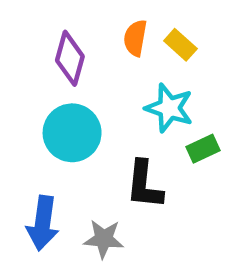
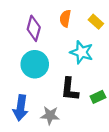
yellow rectangle: (180, 45) -> (96, 22), moved
green rectangle: (203, 149) -> (98, 97), moved

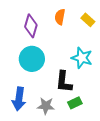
cyan star: (82, 52) -> (82, 58), moved
green rectangle: (98, 97) -> (75, 103), moved

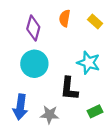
green rectangle: (75, 103) -> (95, 111), moved

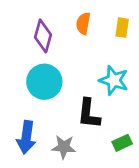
yellow rectangle: (95, 22) -> (122, 28), turned 56

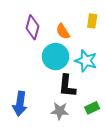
orange semicircle: (83, 23) -> (63, 31), moved, turned -42
cyan circle: (44, 82) -> (56, 57), moved
gray star: (64, 147) -> (60, 111), moved

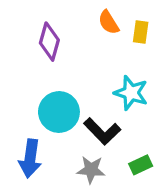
orange semicircle: (63, 31) -> (109, 22), moved
cyan circle: (56, 57) -> (59, 112), moved
black L-shape: (67, 86) -> (102, 131), turned -50

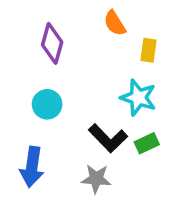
yellow rectangle: (141, 32) -> (149, 50), moved
cyan circle: (59, 112) -> (47, 104), moved, size x0.7
green rectangle: (141, 165) -> (147, 143), moved

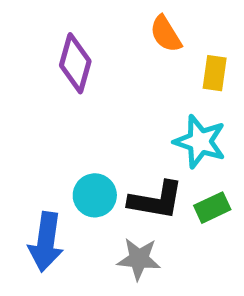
cyan circle: (47, 104) -> (95, 195), moved
black L-shape: (108, 138) -> (156, 200), turned -36

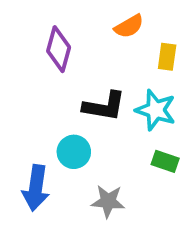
orange semicircle: (166, 34) -> (129, 26), turned -88
black L-shape: (156, 200) -> (104, 106), moved
green rectangle: (212, 208) -> (165, 161), turned 44

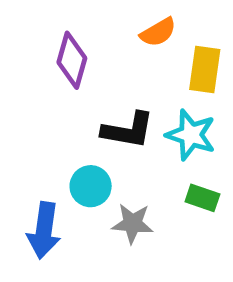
yellow rectangle: (167, 57) -> (205, 70), size x1.4
gray star: (108, 201) -> (133, 223), moved

